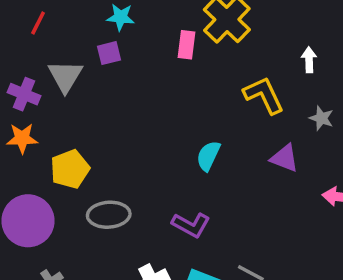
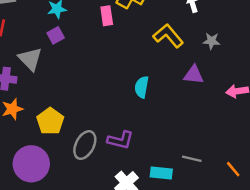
gray ellipse: (109, 215) -> (85, 145), turned -44
purple L-shape: (191, 225) -> (120, 140), moved

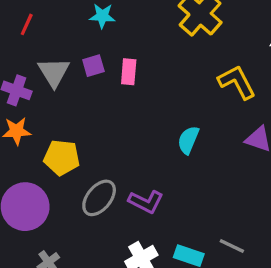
pink rectangle: (107, 16) -> (129, 72), moved
purple square: (56, 35) -> (93, 66), moved
yellow pentagon: (50, 121) -> (62, 157), turned 30

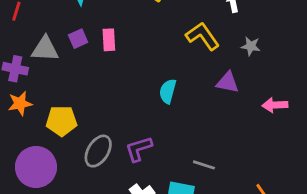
gray triangle: (54, 72) -> (45, 49), turned -48
purple L-shape: (146, 202) -> (139, 149), turned 144
gray line: (232, 246) -> (204, 165), moved

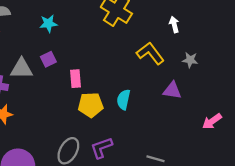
pink rectangle: (109, 40) -> (75, 79), moved
pink arrow: (275, 105) -> (212, 121), moved, turned -30
yellow pentagon: (61, 121) -> (91, 105), moved

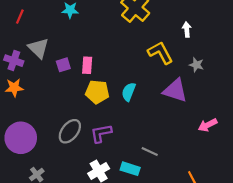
purple square: (48, 59) -> (63, 65), moved
gray triangle: (22, 69) -> (38, 48), turned 35
purple triangle: (172, 90) -> (175, 90), size x1.4

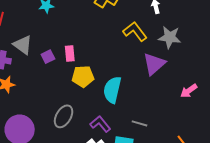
gray star: (196, 65) -> (170, 37), size x1.6
purple triangle: (175, 90) -> (154, 64), turned -50
cyan semicircle: (129, 92) -> (112, 90), moved, size x1.5
purple L-shape: (101, 133) -> (100, 124), moved, turned 70

